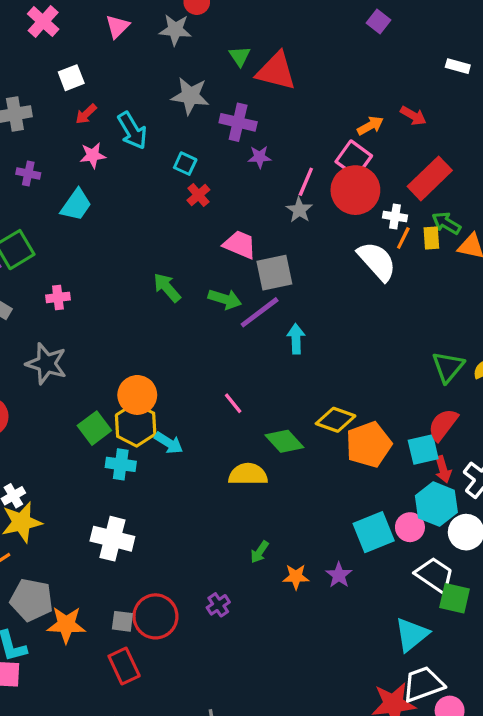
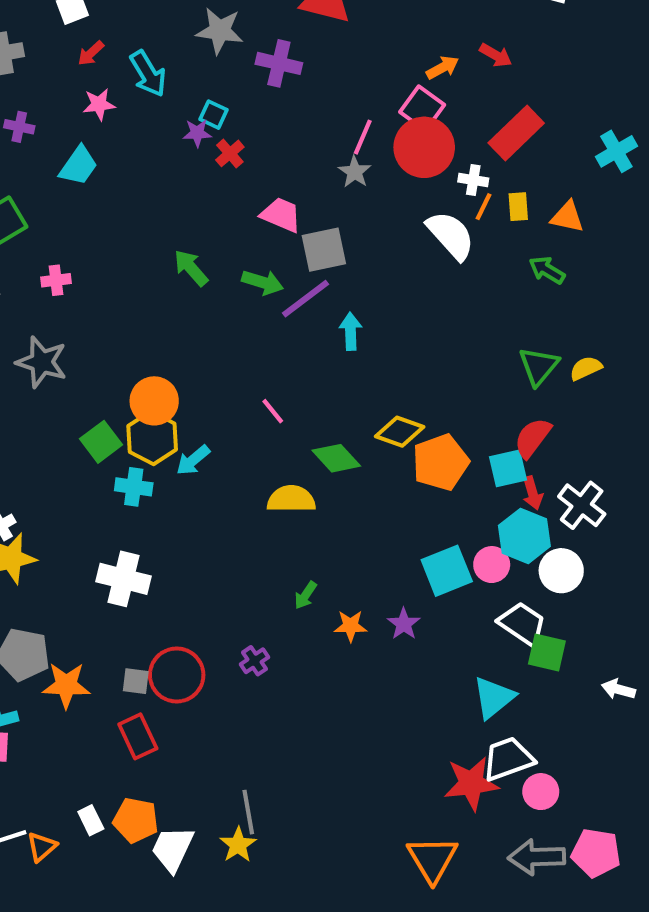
purple star: (260, 157) -> (197, 133), moved
green arrow: (446, 223) -> (547, 270), moved
cyan arrow: (169, 443) -> (193, 460), turned 108

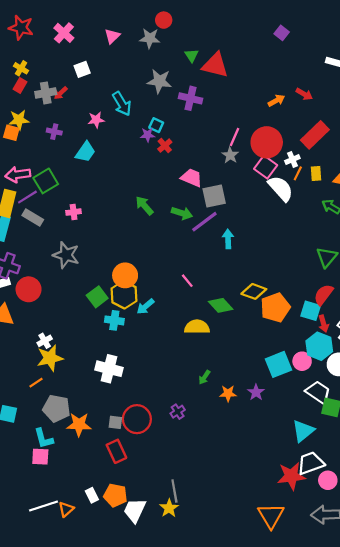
red arrow: (91, 53) -> (61, 93), moved
pink square: (422, 108) -> (266, 167), moved
white cross: (473, 180) -> (292, 160), turned -32
cyan square: (508, 468) -> (311, 311), turned 30

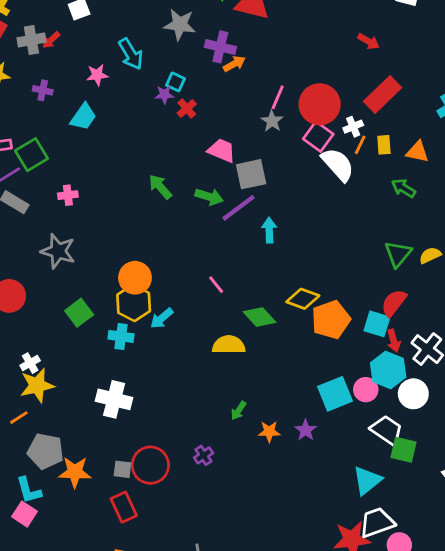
orange arrow: (276, 101) -> (234, 64), moved
green square: (97, 297) -> (79, 313), moved
pink square: (40, 457) -> (25, 514), turned 30

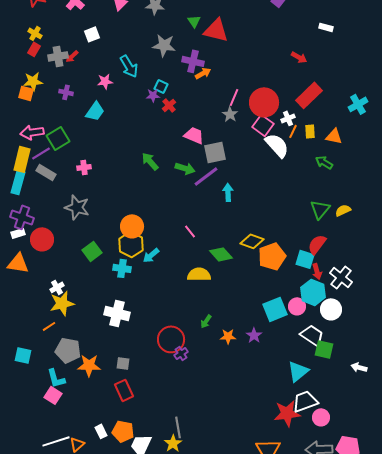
red circle: (150, 465) -> (171, 339), moved

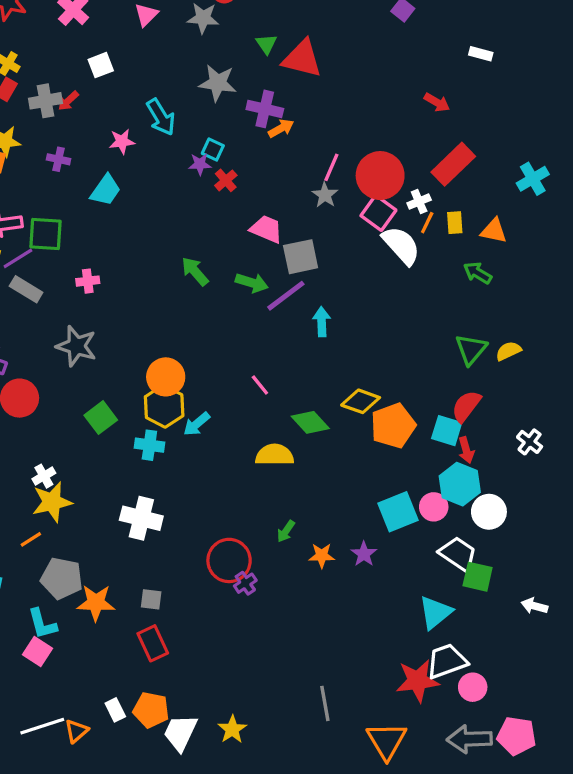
green square: (58, 138) -> (46, 234), turned 35
white cross: (341, 277) -> (530, 442), moved, size x0.7
gray line: (178, 427) -> (325, 703), moved

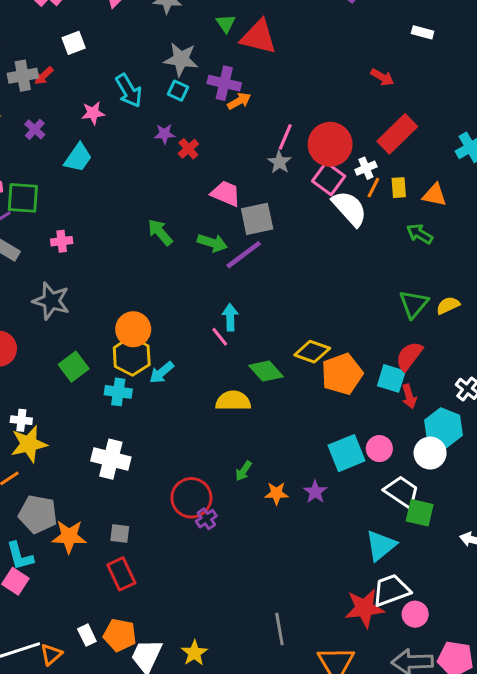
cyan square: (213, 150) -> (178, 91), moved
purple cross: (59, 159) -> (35, 129), turned 30
cyan arrow: (322, 322) -> (230, 317), moved
white cross: (44, 476) -> (21, 420), turned 36
cyan hexagon: (460, 484) -> (443, 428), moved

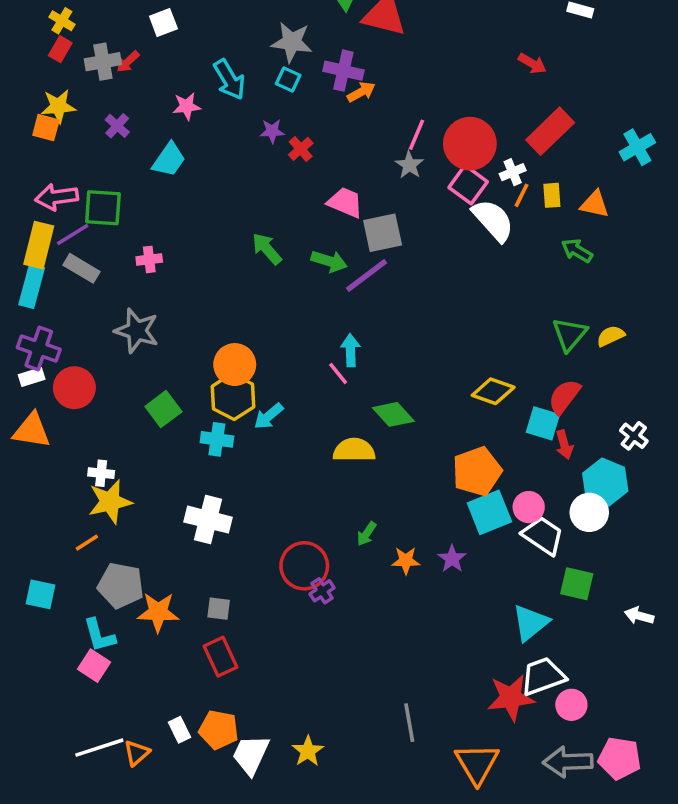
yellow diamond: (312, 352) -> (493, 391), moved
orange pentagon: (342, 374) -> (477, 471), moved
white trapezoid: (402, 492) -> (543, 536), moved

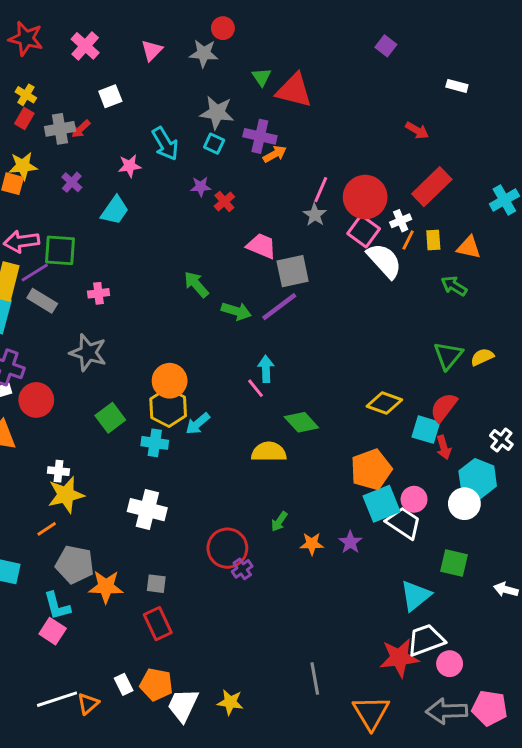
green arrow: (329, 261) -> (236, 311), moved
white trapezoid: (543, 536) -> (404, 523), moved
yellow star: (308, 751) -> (230, 702), turned -30

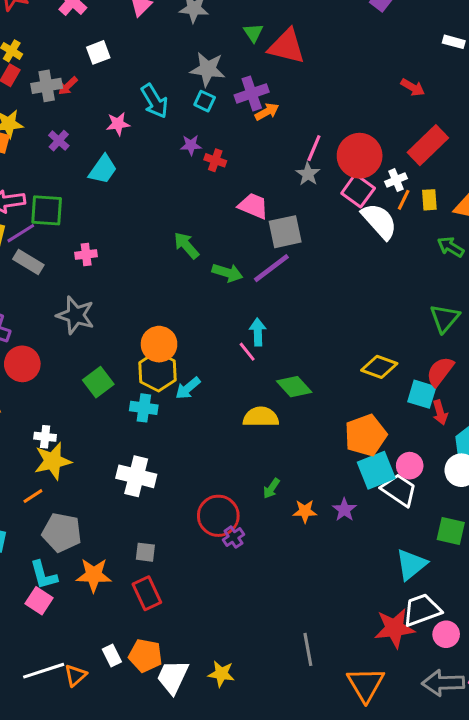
purple cross: (260, 136) -> (252, 93), turned -32
red cross: (224, 201) -> (215, 160), turned -30
orange star: (106, 587) -> (94, 575), moved

